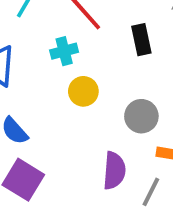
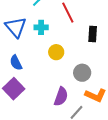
cyan cross: (64, 51) -> (41, 27), moved

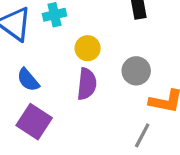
purple semicircle: (61, 97) -> (87, 84), moved

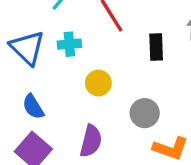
purple semicircle: (87, 84) -> (91, 141), moved

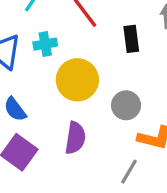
yellow circle: (98, 83) -> (77, 80), size x1.6

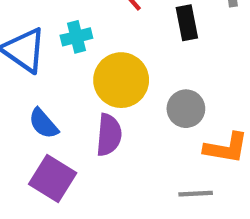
purple semicircle: (75, 138) -> (109, 135), moved
gray line: (129, 172) -> (196, 194), turned 60

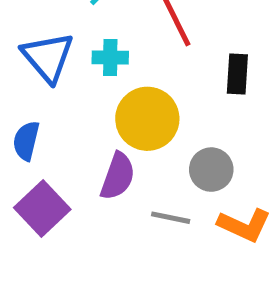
blue semicircle: (43, 124) -> (26, 141), moved, turned 40
gray line: (196, 194) -> (171, 218), moved

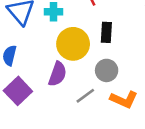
black rectangle: (237, 74) -> (106, 32), moved
gray line: (171, 218) -> (85, 96), turned -48

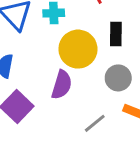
gray line: (85, 96) -> (95, 123), moved

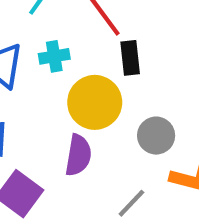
black rectangle: (116, 34) -> (130, 58), moved

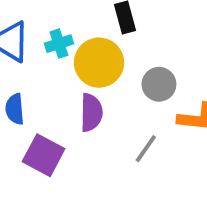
cyan cross: (54, 56) -> (59, 44), moved

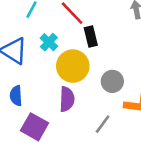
cyan cross: (59, 44) -> (49, 42), moved, turned -30

